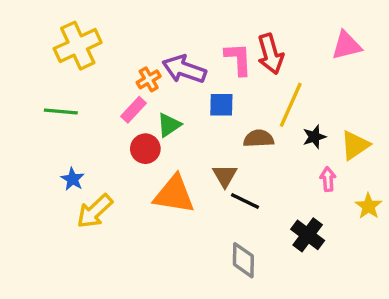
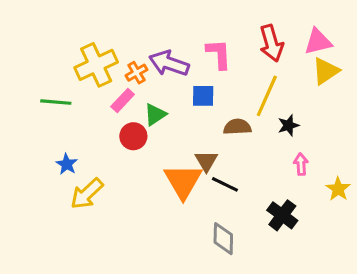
yellow cross: (78, 46) -> (96, 65), moved
red arrow: (270, 54) -> (271, 43), moved
yellow triangle: (355, 145) -> (326, 71), moved
orange triangle: (174, 194) -> (183, 181), moved, turned 51

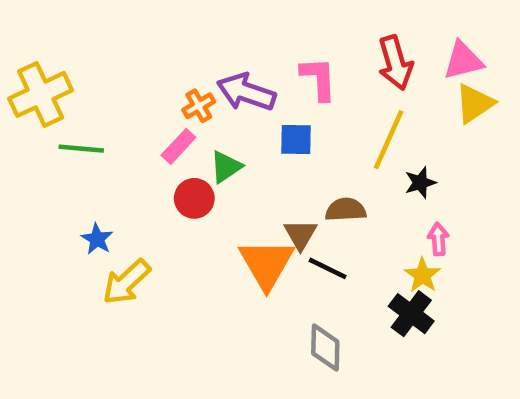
yellow cross: (96, 65) -> (41, 94), moved
brown semicircle: (237, 127) -> (346, 210), moved
yellow star: (338, 189) -> (423, 275), moved

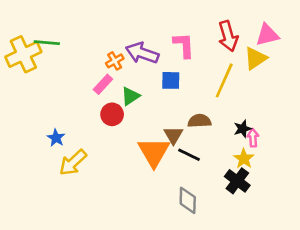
yellow triangle: (475, 103) -> (256, 58), moved
green line: (81, 149) -> (47, 43), moved
black star: (420, 183) -> (242, 129), moved

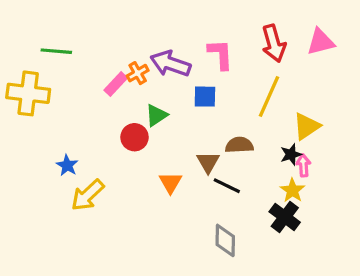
yellow cross: (23, 54) -> (28, 93), moved, turned 32
yellow triangle: (256, 58) -> (307, 126), moved
pink rectangle: (103, 84) -> (116, 84), moved
orange triangle: (154, 152) -> (170, 183), moved, size x0.6

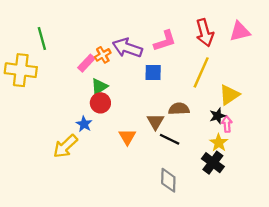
green line: (56, 51) -> (42, 39), turned 70
pink L-shape: (221, 54) -> (165, 41), turned 75
green triangle: (156, 115) -> (99, 87), moved
blue star: (67, 165) -> (84, 124), moved

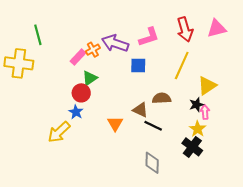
red circle: (100, 103) -> (81, 93), moved
brown triangle: (155, 122) -> (140, 110), turned -35

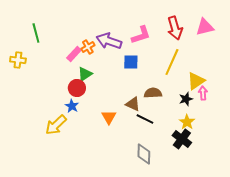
yellow cross: (19, 63) -> (18, 60), size x0.6
pink arrow: (205, 112) -> (203, 93), moved

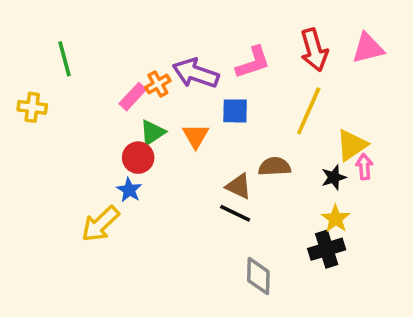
orange triangle: (109, 117) -> (196, 136), moved
black line: (145, 119) -> (235, 213), moved
black cross: (182, 139) -> (327, 249), turned 36

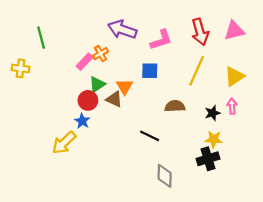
purple arrow: (196, 73) -> (122, 30), moved
yellow triangle: (352, 145) -> (234, 76), moved
brown triangle: (239, 186) -> (114, 99), moved
yellow star: (336, 219) -> (214, 139), turned -30

